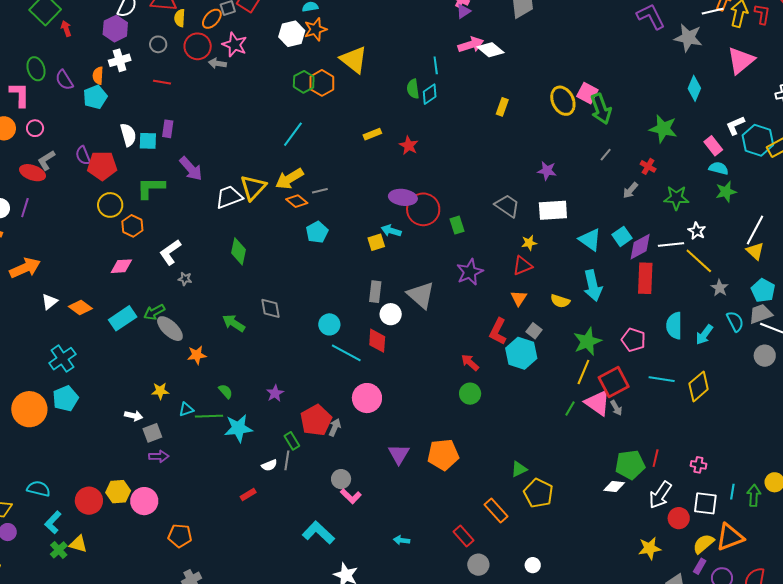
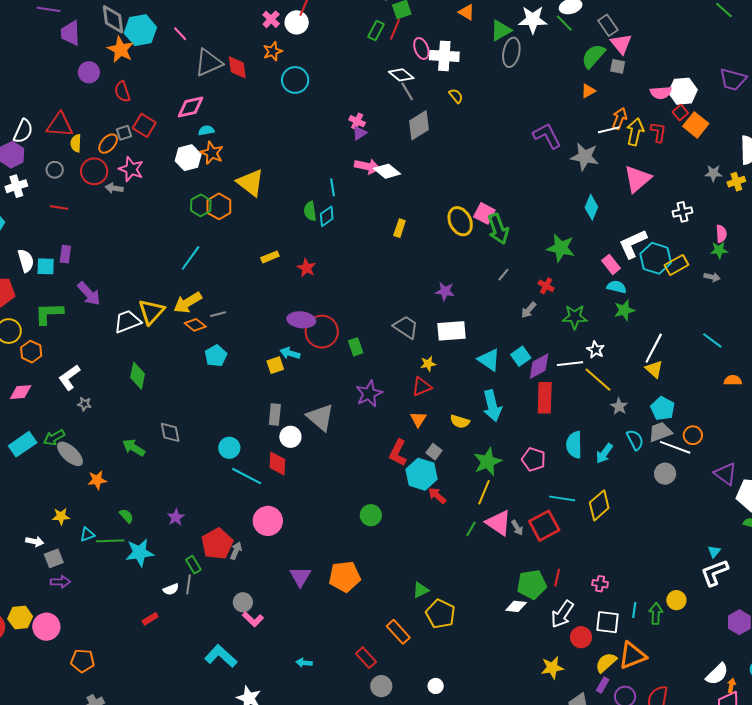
orange star: (315, 29) -> (212, 153), turned -30
pink arrow: (471, 45) -> (367, 166), turned 30
white L-shape: (735, 125) -> (633, 244), size x1.5
red arrow: (470, 362) -> (437, 496), moved
red square: (614, 382) -> (544, 526), moved

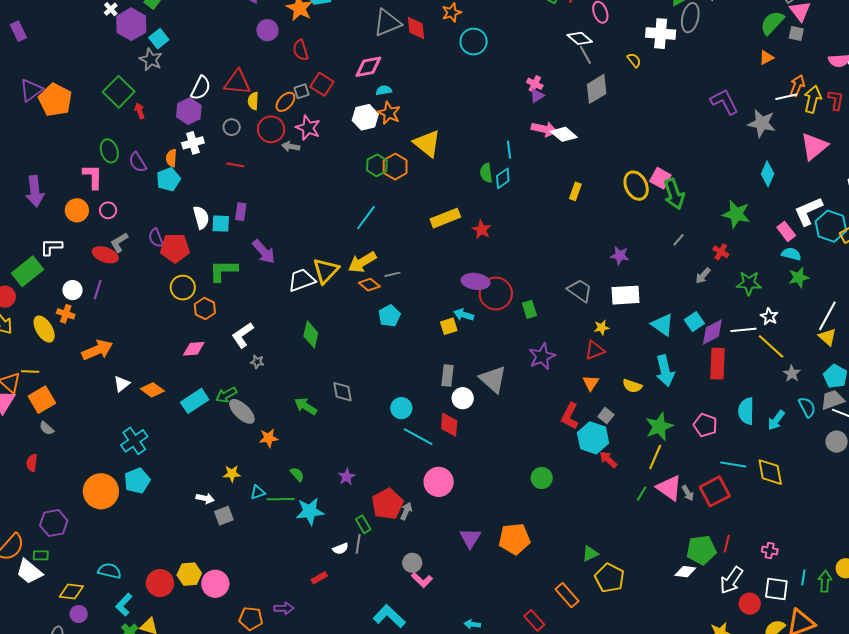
white cross: (444, 56) -> (661, 34), moved
yellow rectangle: (270, 257) -> (445, 218), size x1.6
yellow diamond: (599, 505) -> (770, 472), turned -60
purple arrow: (60, 582) -> (284, 608), moved

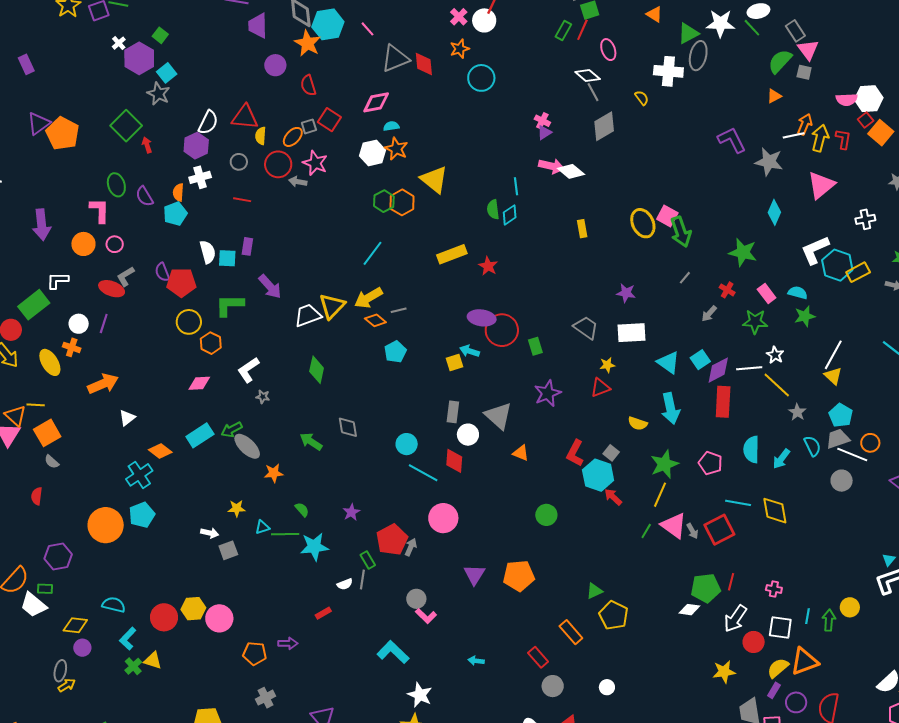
yellow rectangle: (575, 191) -> (582, 229), turned -30
pink rectangle: (786, 231) -> (767, 293), moved
orange triangle: (591, 383) -> (521, 453), moved, turned -42
orange diamond: (152, 390) -> (160, 451), moved

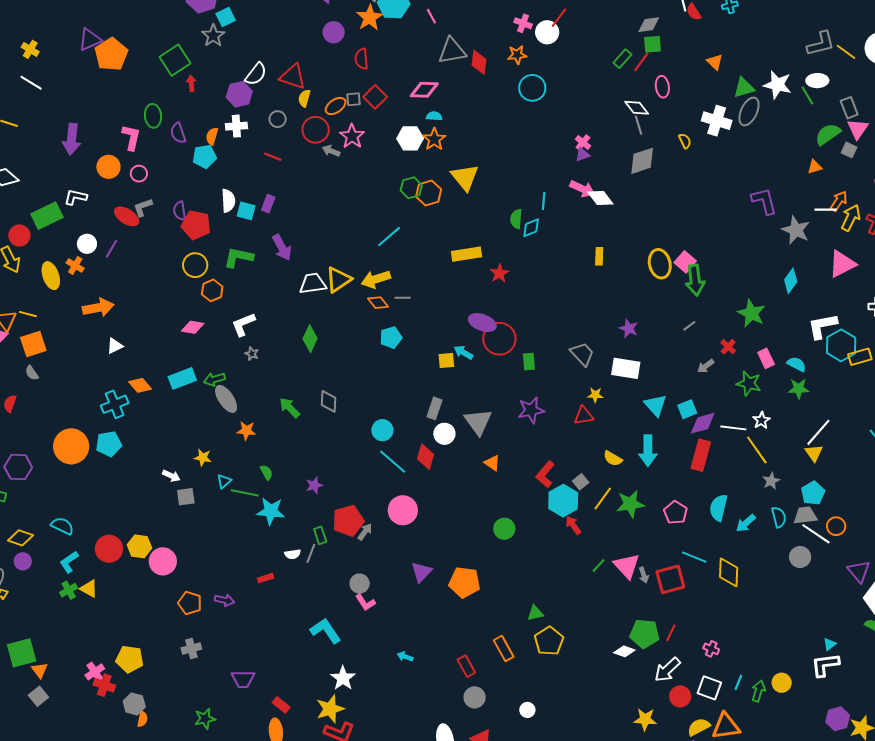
pink cross: (459, 17) -> (523, 23), turned -36
yellow line: (660, 495) -> (603, 499), moved
cyan triangle: (262, 527) -> (224, 481), turned -35

